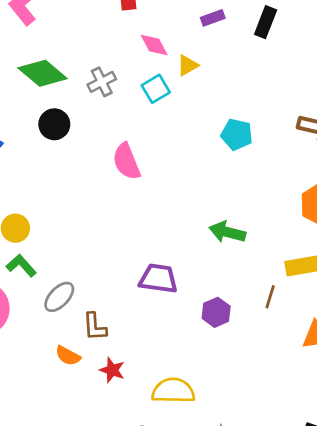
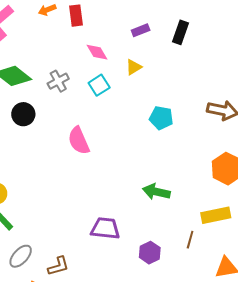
yellow triangle: (188, 65) -> (134, 67), moved
gray ellipse: (59, 297) -> (21, 256), moved
brown L-shape: (95, 327) -> (58, 266), turned -100

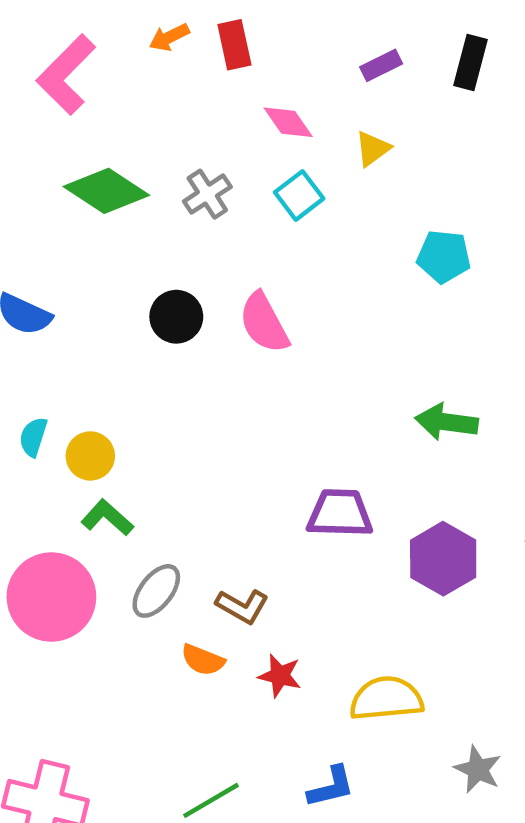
black circle: (23, 114) -> (176, 317), moved
purple hexagon: (150, 253) -> (443, 559), size x1.4
brown L-shape: (58, 266) -> (242, 606), turned 50

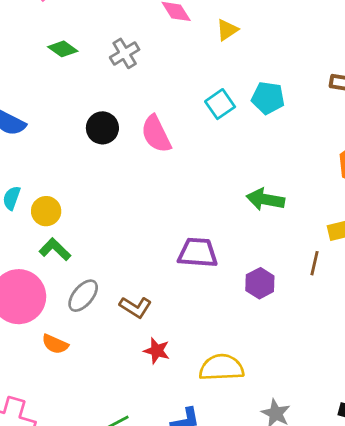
green diamond: (106, 191) -> (63, 49), size x0.6
cyan square: (299, 195) -> (220, 104), moved
purple hexagon: (443, 559) -> (260, 283), size x0.7
orange semicircle: (203, 660) -> (55, 344), moved

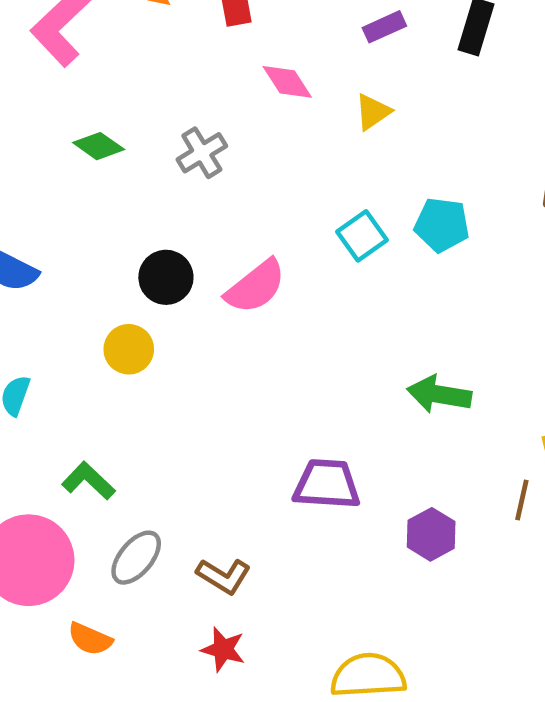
pink semicircle: (156, 134) -> (256, 287), turned -102
yellow circle: (46, 211) -> (129, 349), moved
red star: (157, 351) -> (223, 649), moved

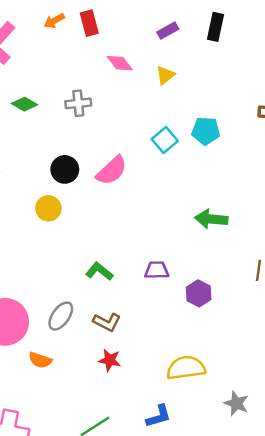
gray cross: (202, 153) -> (78, 103), turned 30
green L-shape: (88, 481) -> (99, 271), moved
purple trapezoid: (327, 484) -> (157, 270), size x0.7
purple hexagon: (431, 534) -> (199, 293), moved

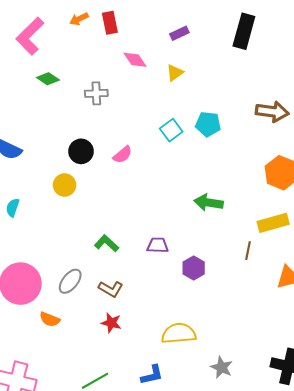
black rectangle: (215, 27) -> (244, 31), moved, size x1.4
green diamond: (24, 104) -> (48, 79), moved
pink semicircle: (112, 171) -> (123, 155), size x0.7

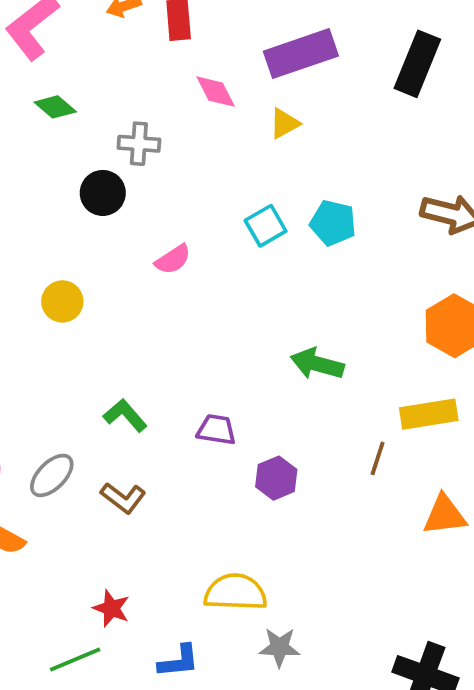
purple rectangle: (179, 33) -> (301, 54), size x2.0
black circle: (81, 151) -> (103, 193), moved
red star: (111, 323) -> (111, 608), moved
gray star: (222, 367) -> (280, 647), moved, turned -30

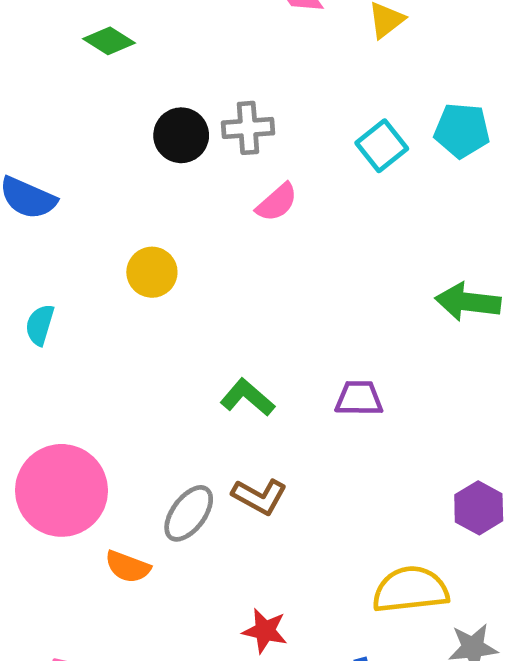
gray cross: (139, 144) -> (248, 128), moved
gray ellipse: (52, 475) -> (189, 513), moved
purple hexagon: (276, 478) -> (479, 508), moved

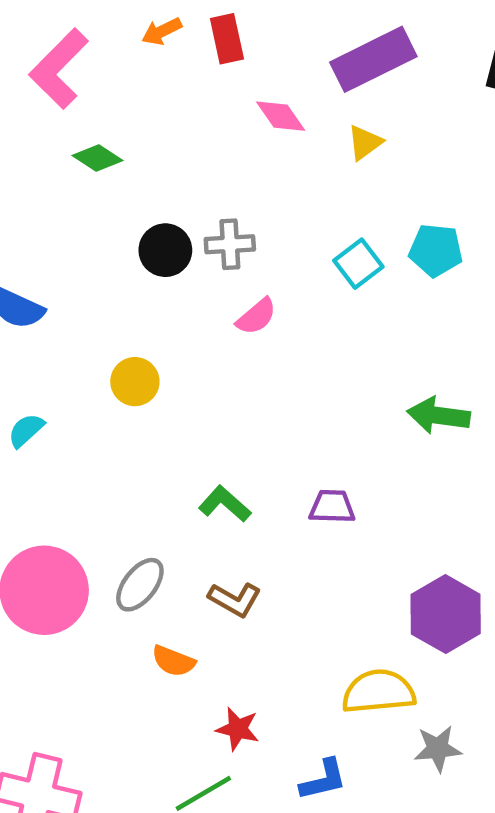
cyan semicircle: (40, 325) -> (26, 430), turned 30
purple hexagon: (479, 508) -> (446, 614), size x1.5
gray ellipse: (189, 513) -> (140, 585), moved
orange semicircle: (128, 567) -> (173, 661), moved

